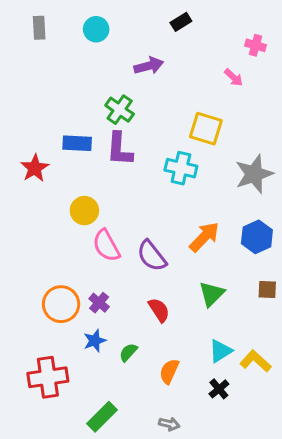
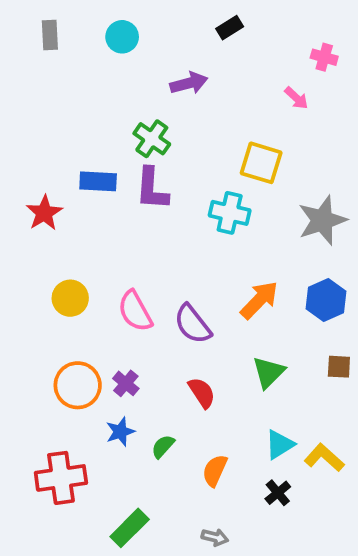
yellow circle: (84, 211) -> (70, 298), moved

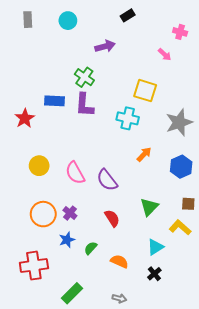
orange arrow: (259, 300) -> (144, 154), moved, size x0.7
yellow L-shape: (324, 458) -> (180, 227), moved
orange semicircle: (215, 471) -> (119, 261), turned 90

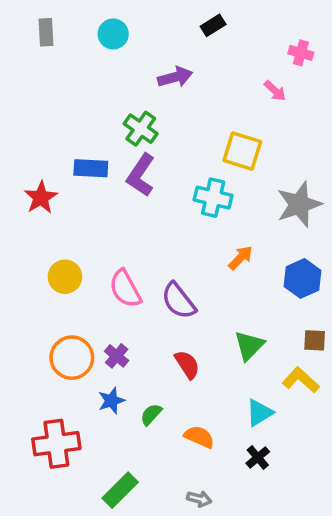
purple L-shape: (84, 105) -> (141, 175), turned 30

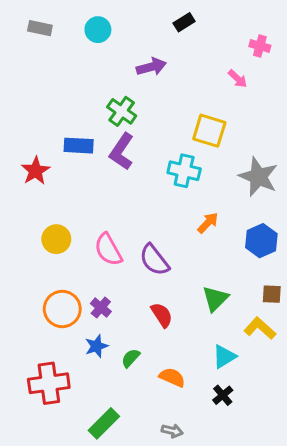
gray rectangle: (46, 32) -> (40, 28), turned -75
gray star: (299, 204) -> (258, 177), turned -30

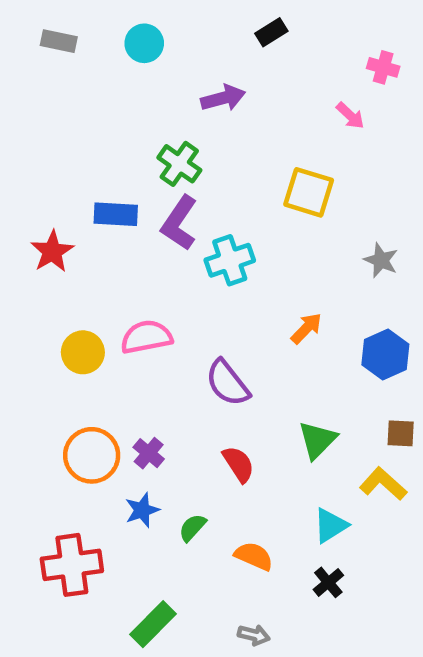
cyan cross: (184, 171) -> (230, 260), moved, turned -32
gray star: (258, 177) -> (381, 260), size x0.6
pink semicircle: (108, 250) -> (146, 337), moved, turned 108

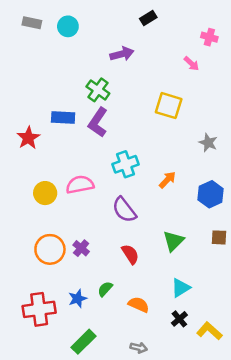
cyan circle: (144, 43) -> (68, 26), moved
cyan cross: (230, 260) -> (125, 164), moved
yellow L-shape: (383, 484) -> (209, 331), moved
blue star: (142, 510) -> (78, 299), moved

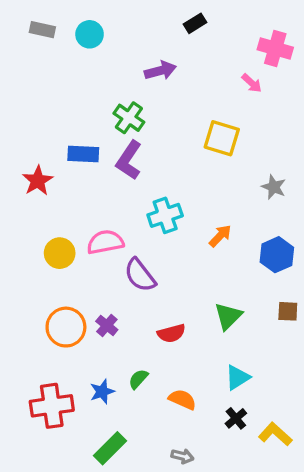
pink cross: (209, 37) -> (275, 49), size x1.5
purple semicircle: (124, 210) -> (140, 275), moved
red semicircle: (130, 254) -> (171, 333), turned 108

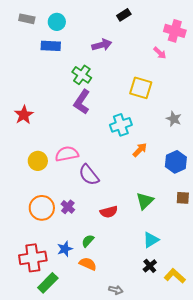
blue rectangle: (83, 154) -> (51, 46), moved
cyan cross: (165, 215) -> (121, 125), moved
orange semicircle: (182, 399) -> (88, 264), moved
green rectangle: (110, 448) -> (48, 283), moved

